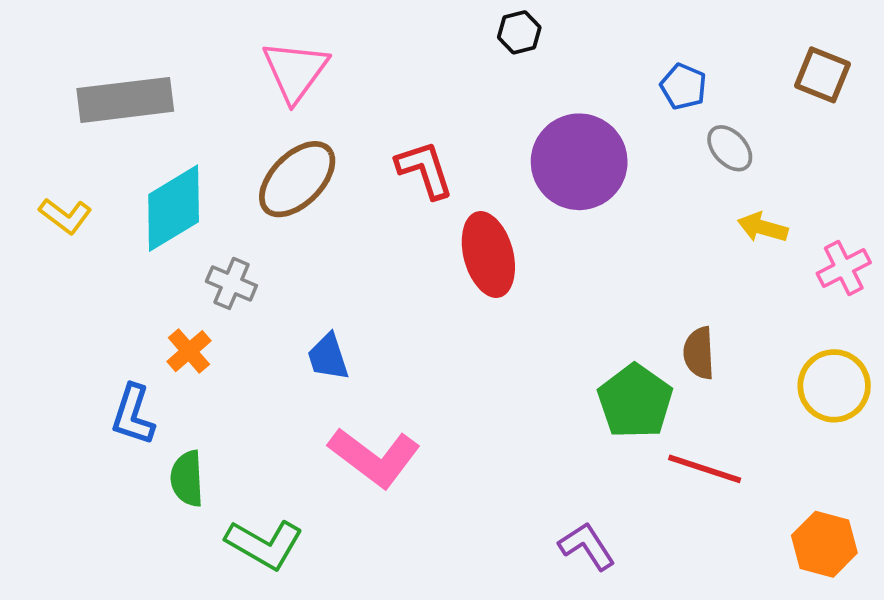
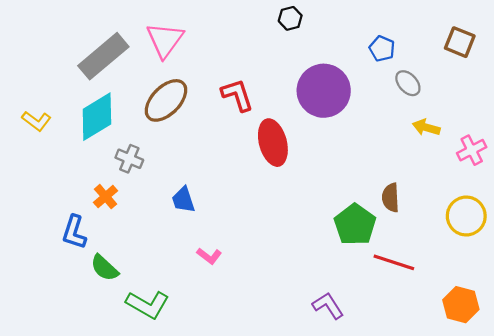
gray rectangle: (125, 100) -> (103, 56), moved, turned -33
pink L-shape: (374, 457) -> (209, 256), size x0.5
green semicircle: (187, 479) -> (104, 268), turned -44

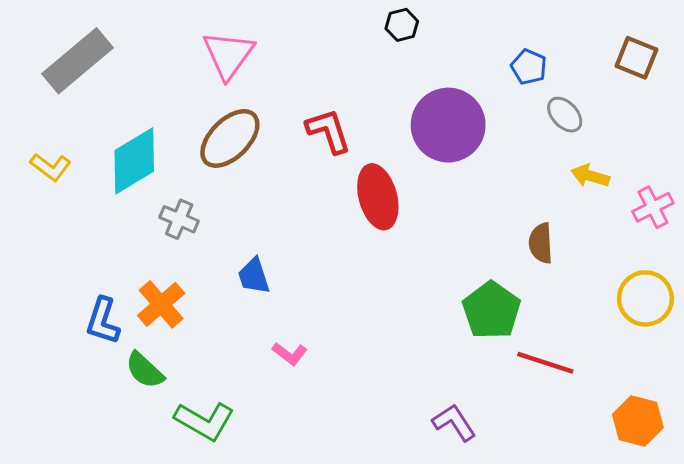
gray rectangle: (103, 56) -> (77, 61), moved
orange cross: (106, 197) -> (161, 304), moved, size x1.4
brown semicircle: (391, 198) -> (541, 243), moved

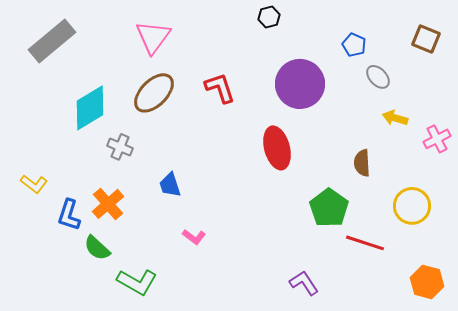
yellow L-shape: (51, 167) -> (34, 184), moved
red ellipse: (378, 197) -> (277, 148), moved
yellow circle: (645, 298) -> (412, 206), moved

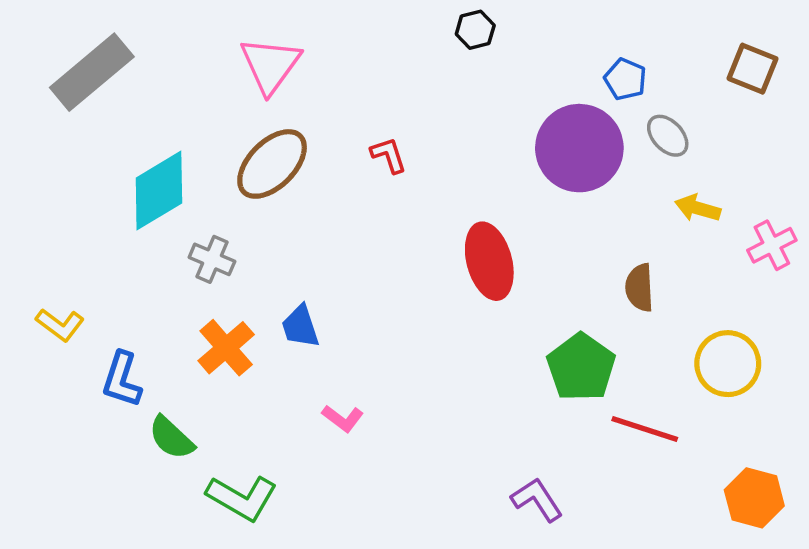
purple circle: (300, 84) -> (579, 148), moved
red L-shape: (220, 88) -> (389, 155), size x0.7
orange cross: (108, 204) -> (226, 348), moved

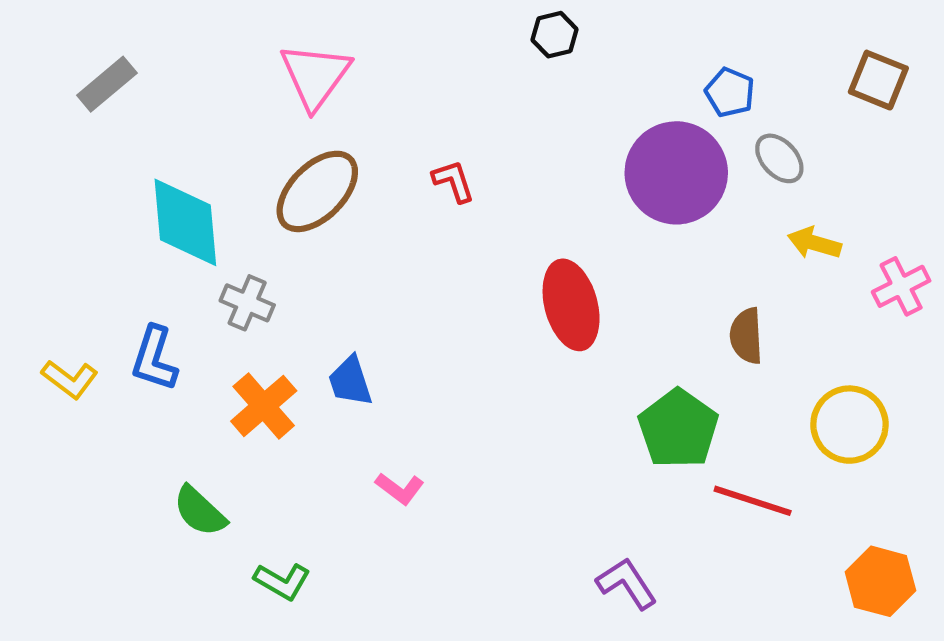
gray rectangle: (92, 72) -> (107, 84), size x0.6
cyan diamond: (159, 190) -> (185, 222), turned -64
blue L-shape: (122, 380) -> (154, 359), moved
green L-shape: (242, 498) -> (282, 581), size x0.7

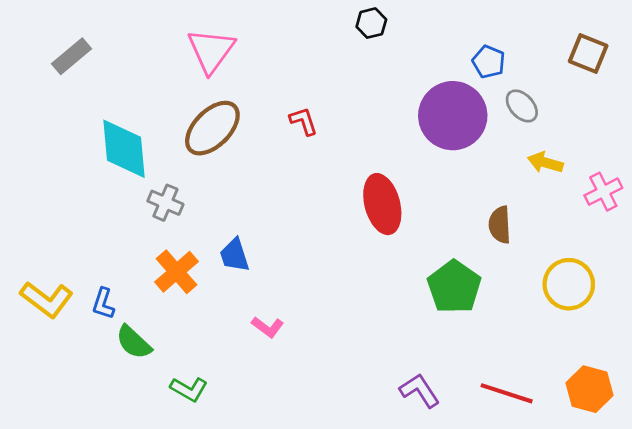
blue L-shape: (154, 359) -> (103, 304), moved, size x0.7
yellow L-shape: (70, 379) -> (47, 299), moved, size x1.4
red line: (753, 501) -> (507, 393), moved

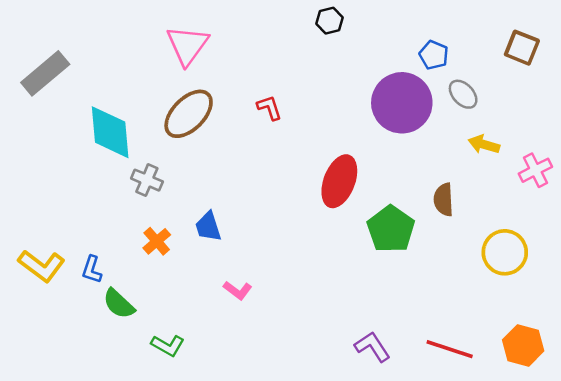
gray rectangle: (71, 56) -> (45, 73), moved, size x1.4
red ellipse: (382, 204) -> (339, 181), turned 36
orange cross: (176, 272) -> (157, 241), size x0.7
green pentagon: (454, 287) -> (391, 229), moved

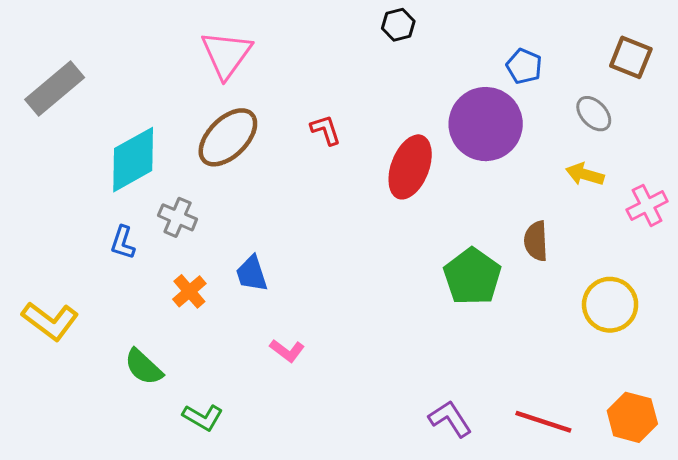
gray ellipse: (463, 94) -> (594, 114), moved
cyan diamond: (110, 132) -> (133, 160), turned 66
red ellipse: (339, 181) -> (410, 167), moved
blue L-shape: (92, 269) -> (123, 243), moved

